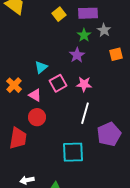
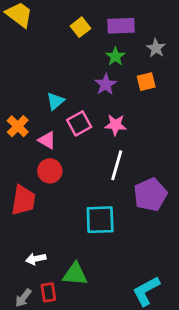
gray star: (104, 30) -> (156, 48), moved
orange square: (116, 54) -> (146, 82), moved

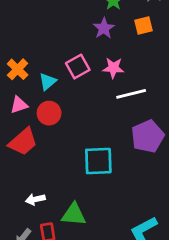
cyan triangle: (55, 101) -> (48, 82), moved
pink triangle: (47, 140) -> (19, 105), moved, turned -48
white line: (117, 165) -> (131, 94), moved, turned 60
red trapezoid: (23, 200) -> (23, 142), turned 40

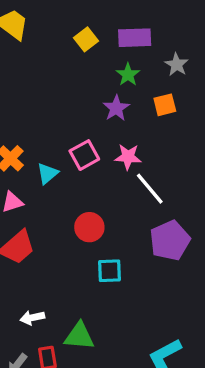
white line: (131, 94) -> (150, 189), turned 64
red circle: (49, 113) -> (89, 227), moved
cyan square: (98, 161) -> (109, 271), size x0.7

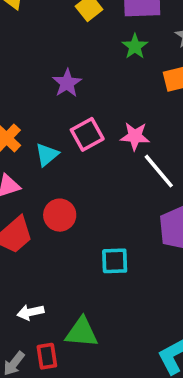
purple star: (116, 108) -> (67, 83), moved
red circle: (89, 227) -> (60, 215), moved

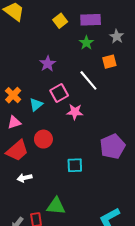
pink star: (135, 136) -> (75, 112), moved
white line: (159, 171) -> (88, 80), moved
white arrow: (30, 312) -> (25, 178), moved

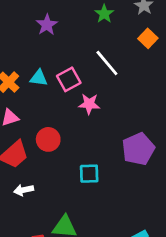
orange square: (109, 62) -> (148, 38), moved, turned -32
purple star: (48, 64) -> (47, 25), moved
cyan triangle: (36, 105) -> (39, 78), moved, turned 48

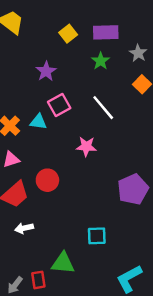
pink square: (69, 79) -> (59, 105), moved
cyan square: (89, 174) -> (97, 236), moved

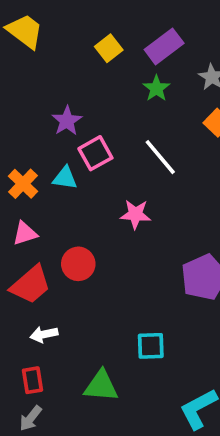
purple rectangle: (106, 32) -> (164, 46), turned -35
purple star: (46, 71) -> (67, 121), moved
red rectangle: (38, 280) -> (32, 380), moved

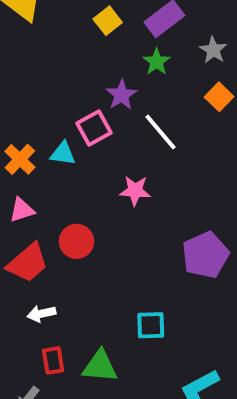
purple star: (67, 121) -> (121, 95), moved
red rectangle: (32, 380) -> (53, 360), moved

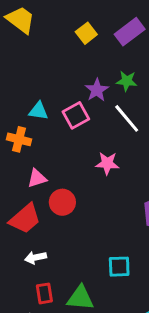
green star: (157, 62) -> (127, 81), moved, turned -30
cyan triangle: (63, 153) -> (38, 111), moved
orange cross: (20, 159) -> (19, 139), turned -30
pink triangle: (22, 210) -> (37, 178), moved

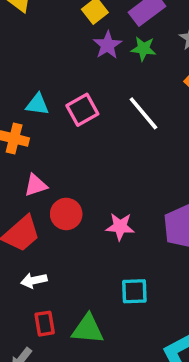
green star: (127, 81) -> (143, 49), moved
purple star: (97, 90) -> (107, 45), moved
pink star: (107, 163) -> (120, 227), moved

